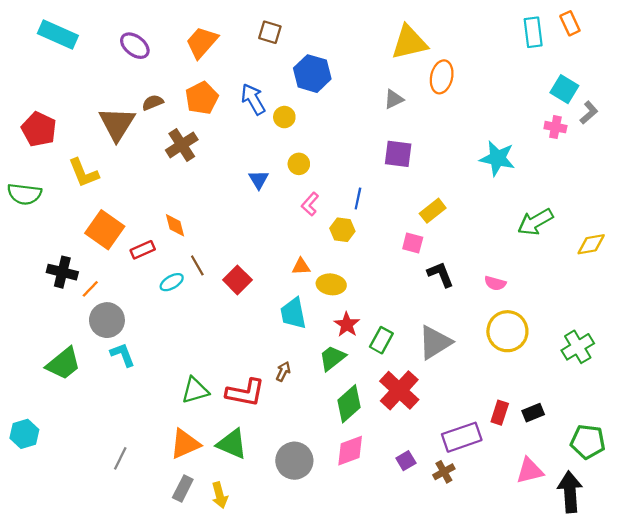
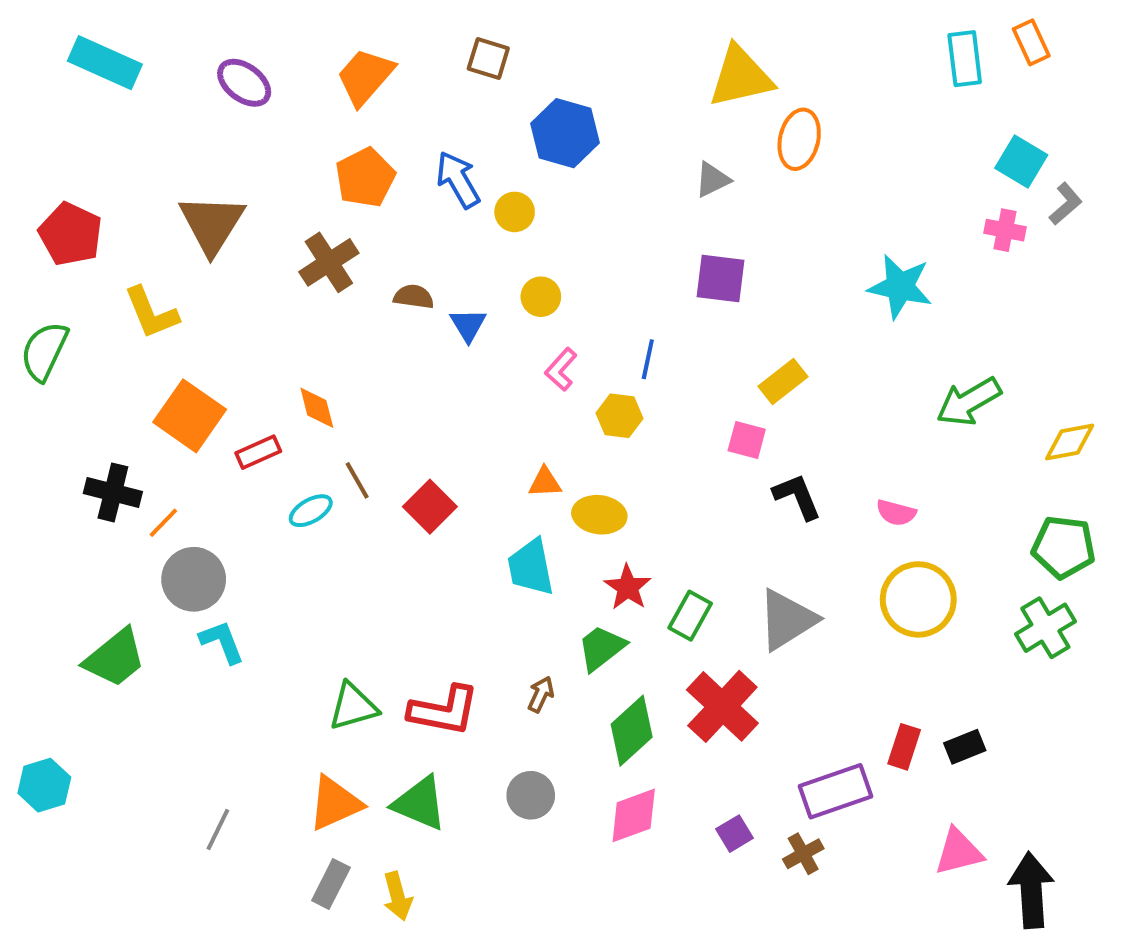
brown semicircle: (153, 103) -> (414, 297), moved, turned 30
green semicircle: (24, 194) -> (44, 351), turned 108
brown arrow: (283, 371) -> (541, 694), moved
green pentagon: (588, 442) -> (1064, 547), moved
gray circle: (294, 461) -> (531, 795), moved, size x0.7

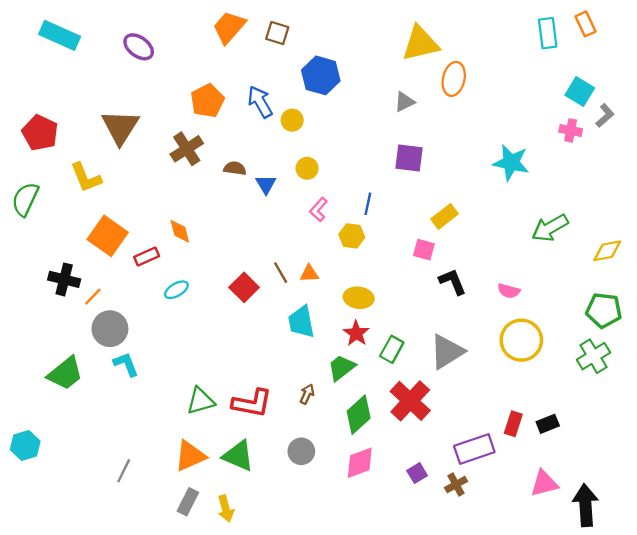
orange trapezoid: (365, 77) -> (229, 27), moved
brown line: (357, 480) -> (281, 273), moved
yellow ellipse: (599, 515) -> (359, 298), moved

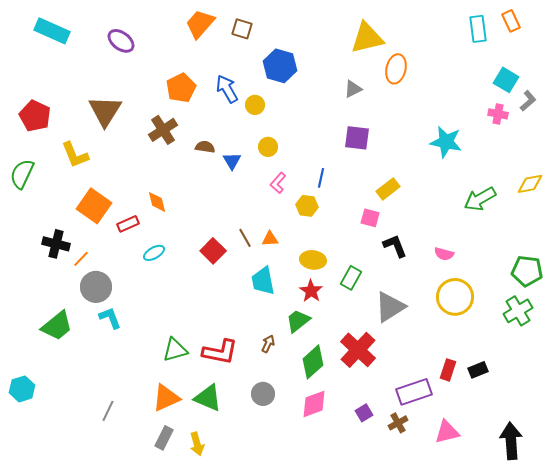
yellow diamond: (607, 251) -> (530, 184), moved
green rectangle: (392, 349) -> (351, 278), moved
pink triangle: (544, 483) -> (447, 432), moved

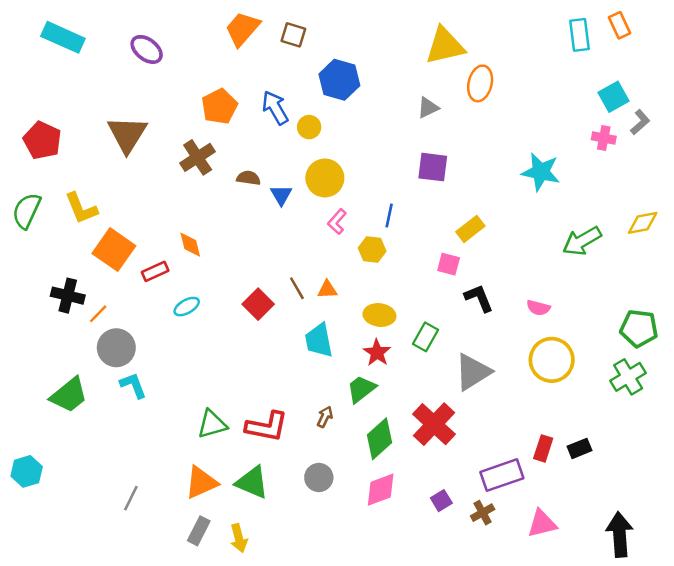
cyan square: (506, 80) -> (613, 97), turned 30
yellow circle: (268, 147) -> (325, 178), size x1.6
yellow L-shape: (75, 155) -> (81, 208), moved

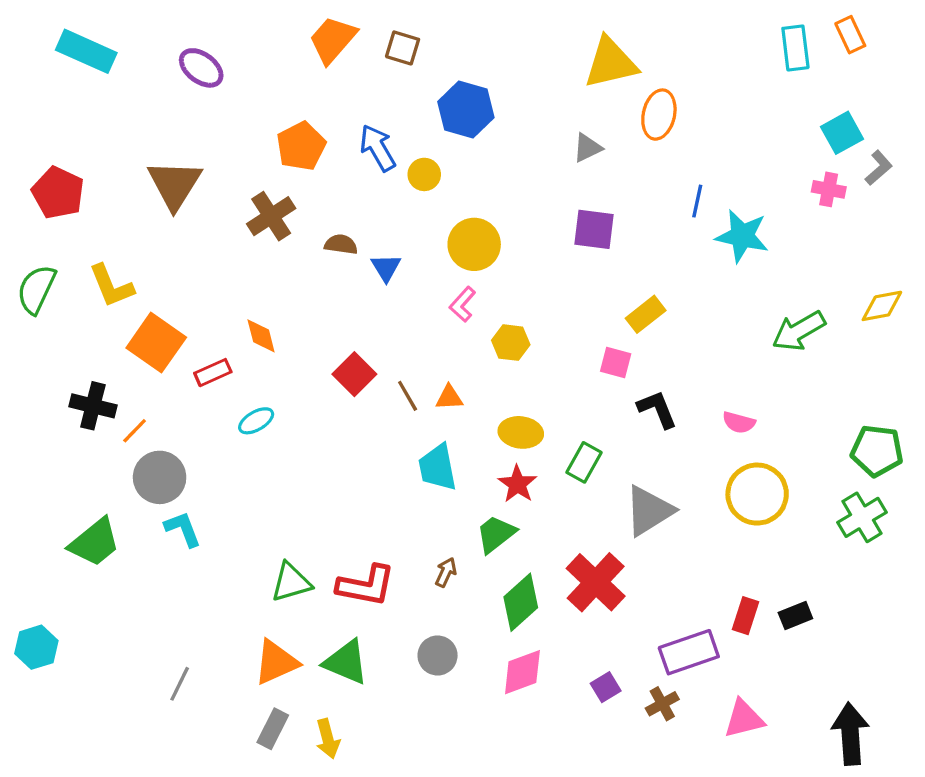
yellow circle: (325, 178) -> (474, 244), moved
blue line: (389, 216) -> (697, 201), moved
red square: (258, 304) -> (354, 374), moved

